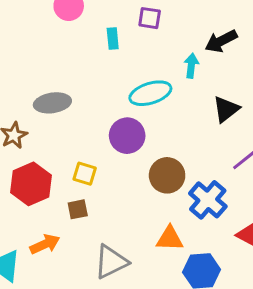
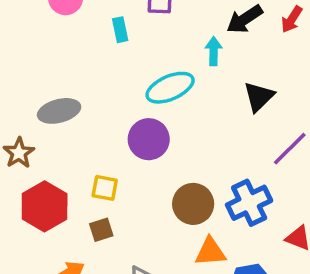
brown circle: (167, 175) -> (193, 204), moved
blue cross: (208, 200) -> (249, 203), turned 30

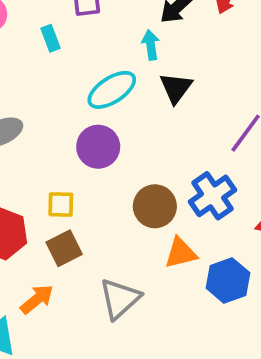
black triangle: (259, 97) -> (176, 88), moved
brown square: (101, 230) -> (64, 248), size x1.4

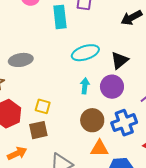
cyan rectangle: (50, 38) -> (60, 17), size x1.6
cyan arrow: (151, 45) -> (85, 86), moved
purple circle: (98, 147) -> (112, 87), moved

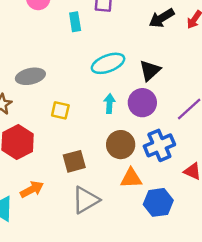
cyan rectangle: (60, 17) -> (75, 22), size x0.7
yellow square: (43, 106) -> (60, 110), moved
brown square: (38, 130) -> (74, 161), moved

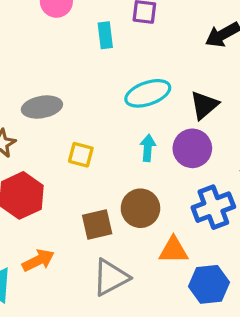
brown circle: (121, 145) -> (140, 208), moved

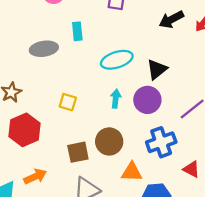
cyan rectangle: (105, 35) -> (77, 31), moved
gray ellipse: (42, 107) -> (44, 49), moved

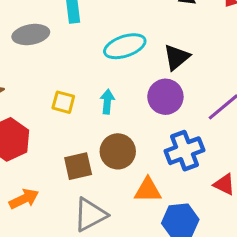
cyan arrow: (116, 99) -> (107, 102), moved

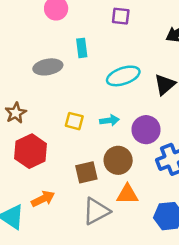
purple circle: (165, 97) -> (146, 130), moved
cyan arrow: (107, 102) -> (109, 120), turned 78
orange triangle: (148, 190) -> (127, 194), moved

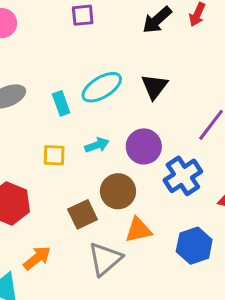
cyan rectangle: (82, 48) -> (61, 103), moved

